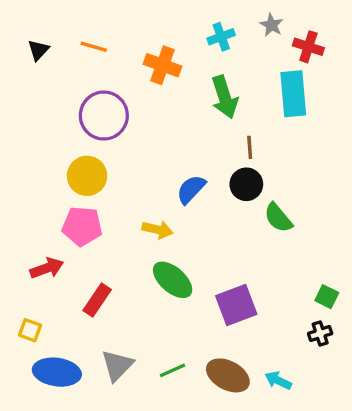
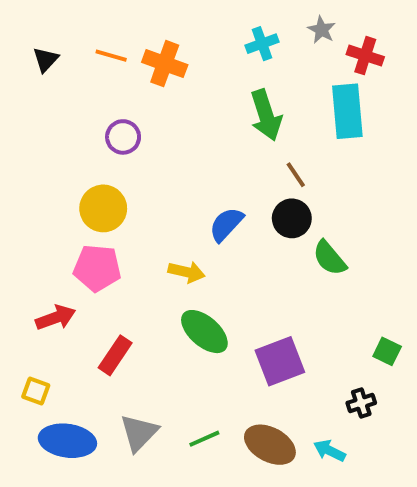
orange cross: (163, 65) -> (165, 64), moved
purple circle: (104, 116) -> (123, 137), size x0.6
brown line: (250, 147) -> (296, 175), turned -30
black cross: (320, 334) -> (361, 403), moved

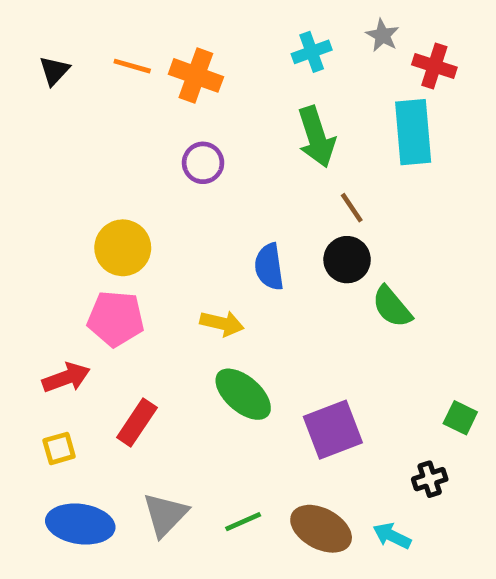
purple circle: (123, 137) -> (203, 163), moved
blue semicircle: (226, 224) -> (269, 267), turned -51
yellow square: (36, 391) -> (59, 448), moved, turned -36

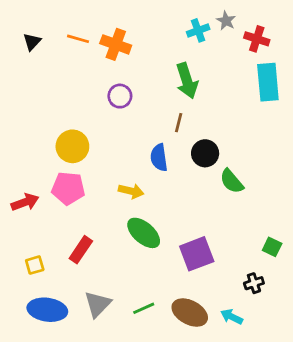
cyan cross: (312, 52) -> (198, 30), moved
cyan rectangle: (413, 132) -> (268, 82), moved
brown line: (352, 208) -> (179, 123), moved, turned 48
red arrow: (66, 378) -> (25, 202), moved

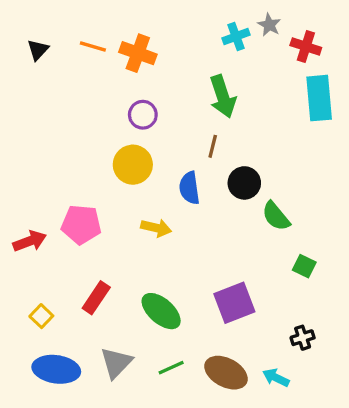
yellow circle: (72, 146) -> (133, 165), moved
green ellipse: (144, 233) -> (161, 311), moved
green square: (272, 247) -> (304, 266), moved
yellow square: (35, 265) -> (41, 316), turned -30

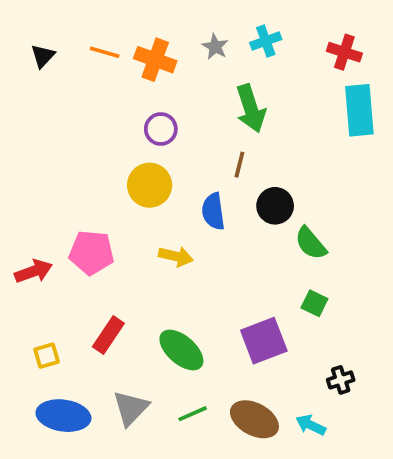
gray star: (269, 25) -> (215, 47), moved
green square: (304, 266) -> (314, 303), moved
yellow square: (41, 316) -> (47, 356), turned 30

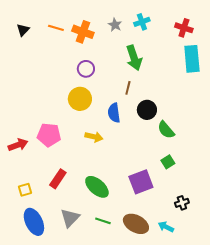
green square: (314, 303) -> (168, 162), turned 32
green line: (193, 414) -> (103, 221), turned 42
blue ellipse: (63, 416) -> (34, 222), turned 56

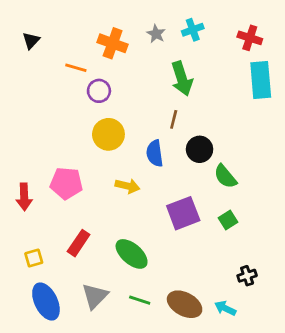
orange line: (56, 28) -> (76, 68), moved
purple circle: (86, 69) -> (99, 91), moved
red arrow: (18, 145) -> (24, 197), turned 108
purple square: (141, 182) -> (183, 213), moved

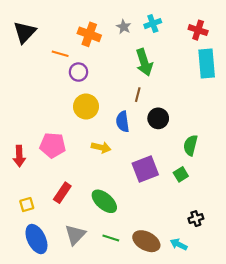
black triangle: (31, 41) -> (25, 32), size x1.6
green semicircle: (225, 176) -> (191, 145), moved, turned 54

